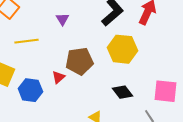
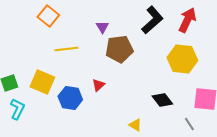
yellow hexagon: (122, 49) -> (182, 59), moved
brown pentagon: (79, 61) -> (119, 49), moved

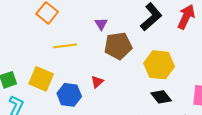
yellow hexagon: (182, 59) -> (159, 65), moved

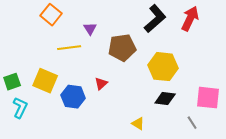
purple triangle: (101, 24) -> (90, 29), moved
black diamond: (161, 97) -> (165, 99), turned -45

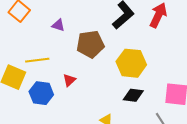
purple triangle: (90, 29) -> (58, 25), turned -40
yellow line: (69, 48) -> (37, 60), moved

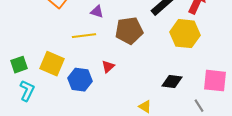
yellow line: (37, 60) -> (84, 36), moved
yellow hexagon: (131, 63) -> (185, 34), moved

